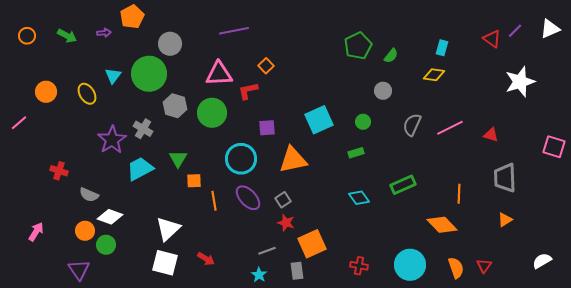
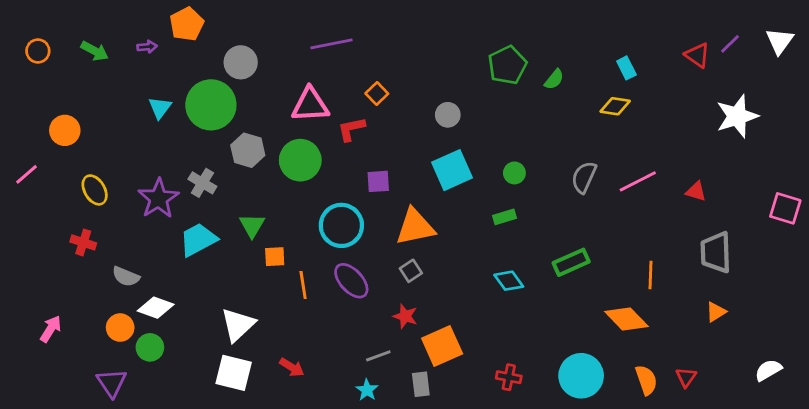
white triangle: (550, 29) -> (780, 41), turned -30
cyan rectangle: (442, 48) -> (626, 68), turned -42
gray circle: (383, 91) -> (448, 115), moved
yellow ellipse: (87, 94) -> (95, 190), moved
gray square: (283, 200) -> (411, 271), moved

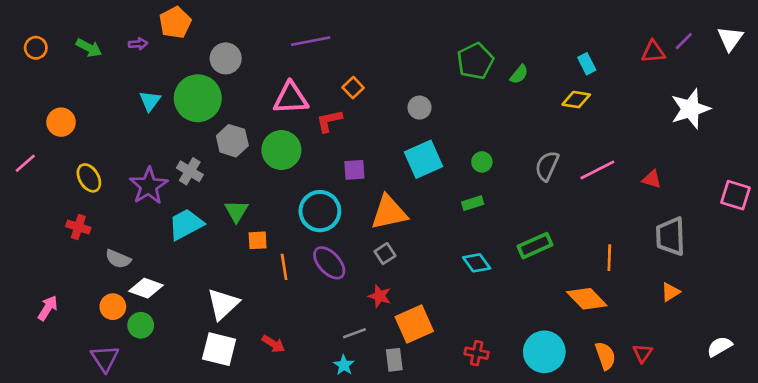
red triangle: (697, 55) -> (653, 52), turned -40

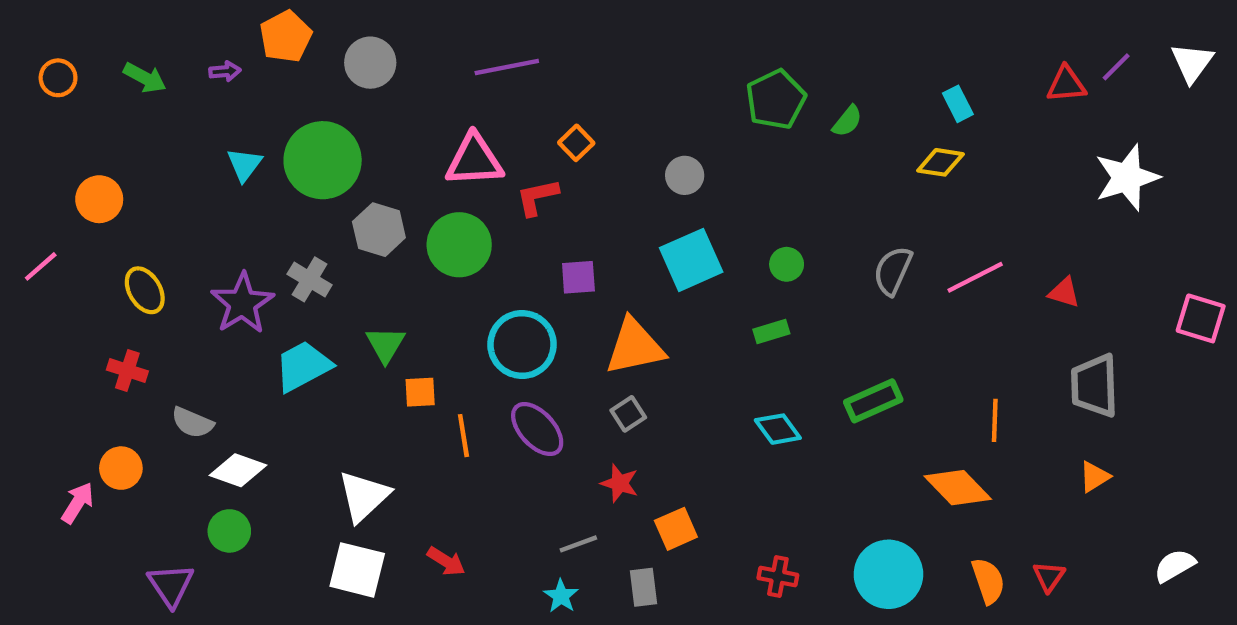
gray circle: (226, 58) -> (370, 63), moved
orange circle: (113, 307) -> (121, 468), moved
orange square: (414, 324) -> (676, 529), size x0.7

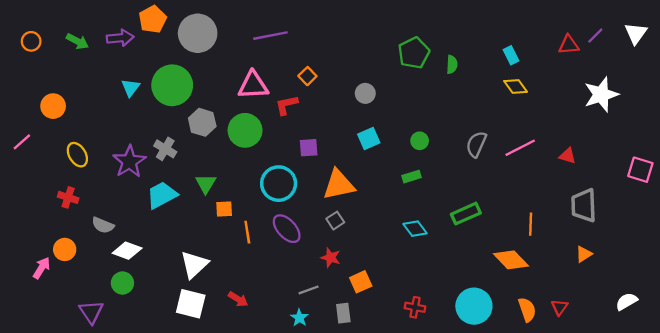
gray circle: (370, 63) -> (198, 33), size x1.4
purple arrow: (225, 71) -> (120, 38), size x1.6
green semicircle: (847, 121) -> (452, 64), turned -36
yellow diamond: (940, 162) -> (516, 86), moved, turned 45
cyan square: (691, 260) -> (369, 138), size x0.7

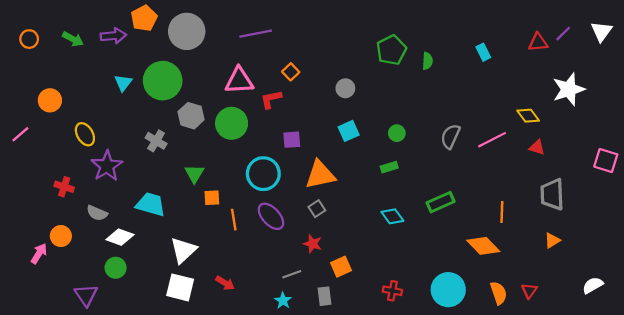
yellow diamond: (516, 86) -> (528, 116), moved
yellow ellipse: (77, 155) -> (85, 134), moved
purple star: (129, 162) -> (107, 166), moved
cyan trapezoid: (162, 195) -> (151, 204), moved, turned 44

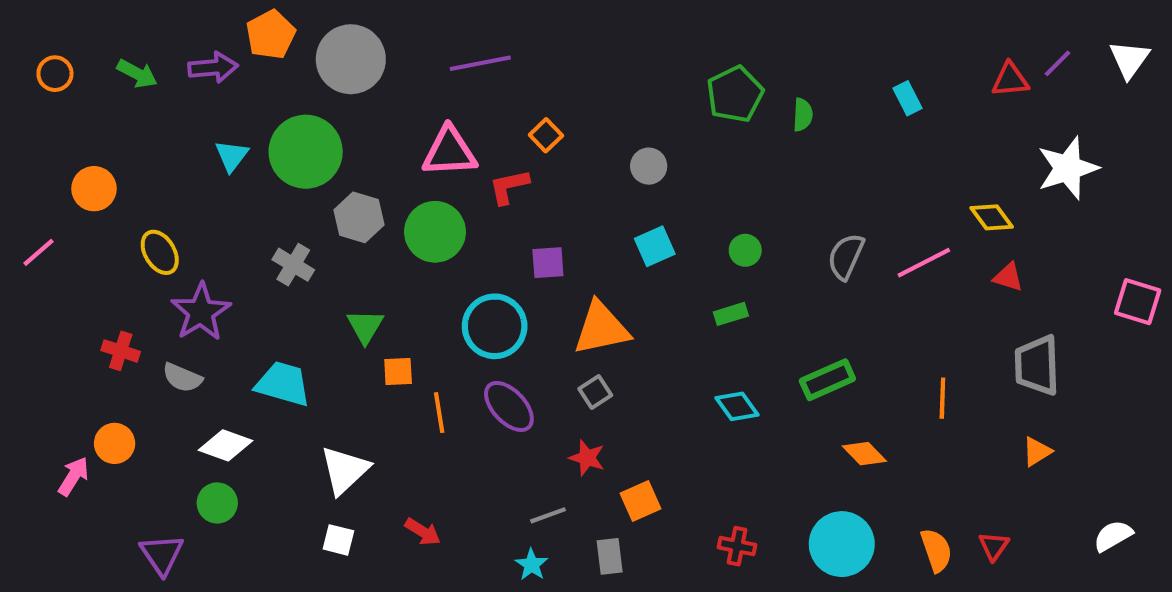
gray semicircle: (97, 213) -> (182, 378), moved
orange diamond: (483, 246) -> (864, 454), moved, size x0.7
white square: (180, 287) -> (338, 540), size x0.6

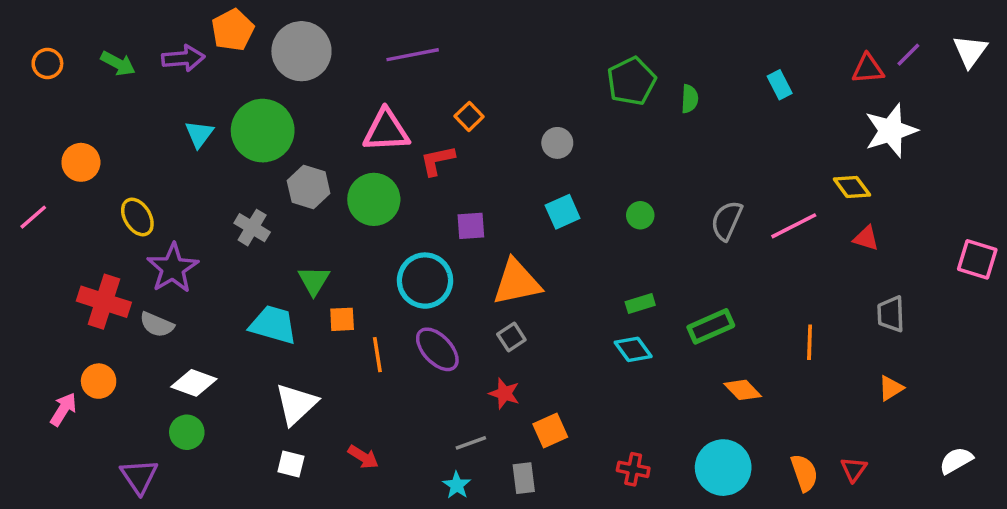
white star: (1068, 168) -> (891, 131), moved
green rectangle: (731, 314) -> (640, 303), moved
red cross: (121, 351) -> (104, 302), size x1.6
gray trapezoid: (1037, 365) -> (891, 314), size x0.7
cyan trapezoid: (283, 384) -> (273, 325), moved

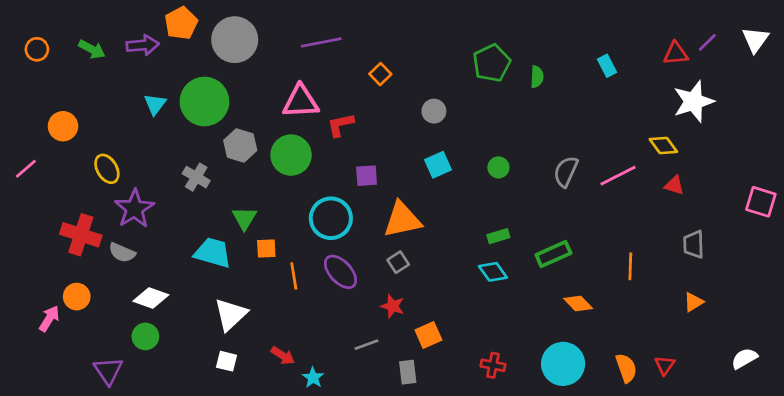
orange square: (469, 116) -> (380, 74), moved
cyan star: (457, 485) -> (313, 378), moved

